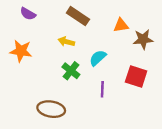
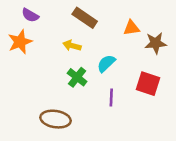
orange star: (21, 51) -> (20, 42), moved, turned -30

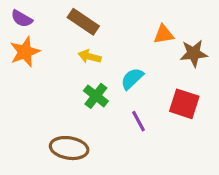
purple semicircle: (30, 15) -> (22, 19), moved
brown rectangle: (85, 18) -> (83, 22), moved
purple line: (111, 98) -> (138, 121), turned -30

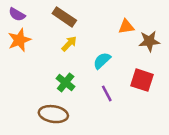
yellow arrow: (90, 56) -> (69, 44), turned 119
green cross: (96, 96) -> (66, 82), moved

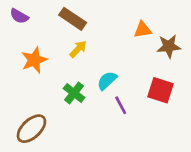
orange star: (19, 40) -> (34, 60), moved
cyan semicircle: (102, 61) -> (107, 81), moved
brown ellipse: (53, 114) -> (31, 129), moved, turned -52

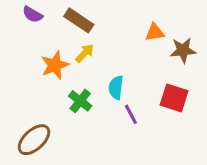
purple semicircle: (19, 16) -> (33, 14), moved
orange star: (34, 60) -> (55, 65), moved
cyan semicircle: (107, 81) -> (116, 87), turned -40

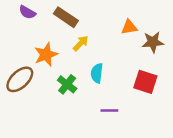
yellow arrow: (85, 53) -> (81, 43), moved
purple line: (131, 114) -> (109, 110), moved, turned -63
brown ellipse: (34, 140) -> (20, 79), moved

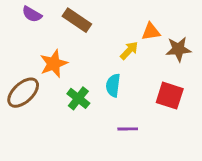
yellow arrow: (81, 43) -> (129, 51), moved

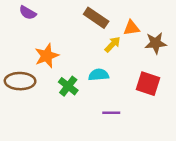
brown rectangle: (77, 20) -> (96, 18), moved
cyan semicircle: (113, 85) -> (99, 75), turned 78
brown ellipse: (23, 93) -> (20, 81), turned 44

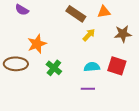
orange triangle: (132, 28) -> (104, 12), moved
cyan semicircle: (99, 75) -> (92, 67), moved

